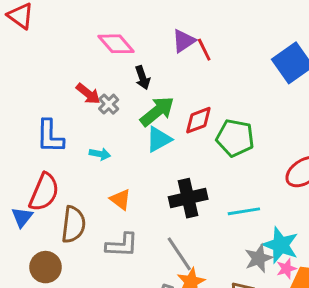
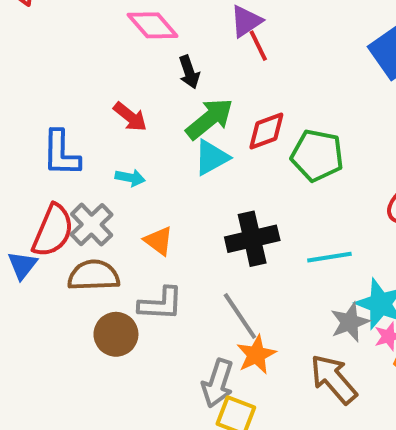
red line: (204, 50) -> (258, 46), moved
red arrow: (88, 94) -> (130, 117), moved
gray cross: (109, 104) -> (92, 225), moved, size x1.5
brown semicircle: (73, 224) -> (94, 275), turned -99
brown circle: (46, 267) -> (116, 334), moved

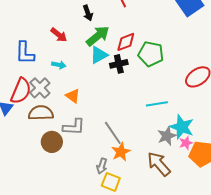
black cross: (252, 239) -> (119, 64), moved, size x0.7
gray arrow: (218, 383) -> (102, 166), size x0.7

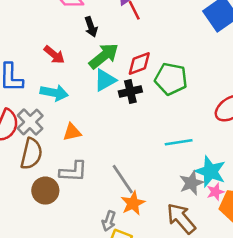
cyan arrow: (59, 65) -> (54, 93), size x1.5
orange triangle: (73, 96) -> (72, 132), turned -49
brown semicircle: (41, 113) -> (31, 154), turned 105

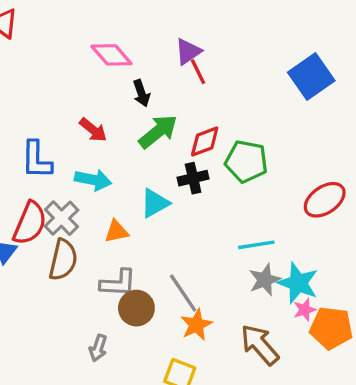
cyan triangle: (105, 80) -> (155, 203), moved
gray star: (191, 183) -> (265, 280), moved
brown circle: (45, 191) -> (136, 308), moved
gray arrow: (109, 221) -> (98, 348), moved

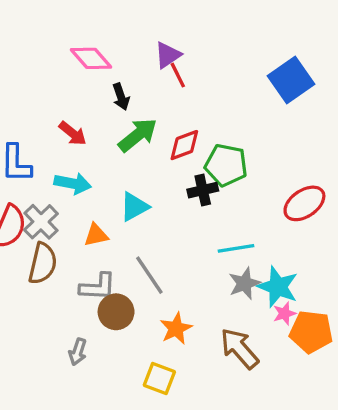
black cross: (193, 178) -> (203, 190), moved
gray line: (183, 293) -> (149, 275), moved

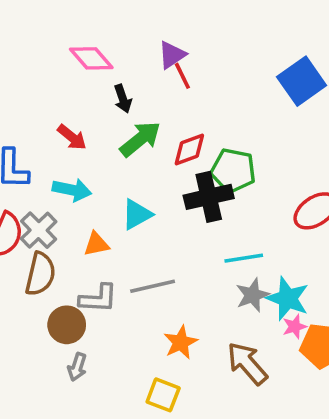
black cross: (203, 190) -> (209, 197), size x1.5
gray line: (149, 275) -> (153, 286), turned -69
brown circle: (116, 312) -> (67, 325), moved

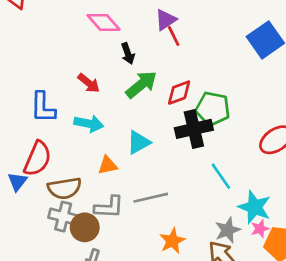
gray cross: (39, 230) -> (63, 217), moved, turned -32
cyan line: (244, 258) -> (221, 176), turned 64
brown semicircle: (40, 274) -> (64, 188), turned 68
gray star: (253, 295) -> (228, 230), moved

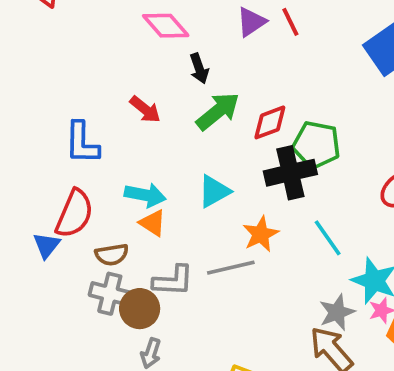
red line: (174, 36) -> (290, 22), moved
cyan arrow: (89, 124) -> (145, 195), moved
orange triangle: (108, 165) -> (153, 223), moved, turned 45
brown semicircle: (64, 188) -> (112, 255), size x0.7
orange star: (172, 241) -> (261, 234), moved

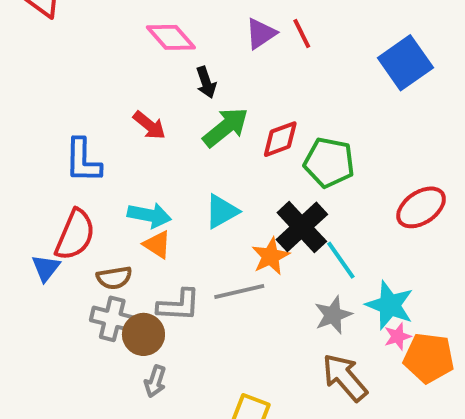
black cross: (290, 173) -> (302, 227), moved, turned -30
gray star: (337, 312) -> (333, 315), moved

